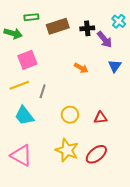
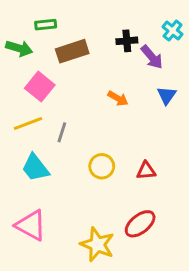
brown rectangle: (58, 26) -> (72, 51), moved
pink square: (27, 60) -> (40, 87), turned -30
yellow star: (67, 150) -> (97, 244), moved

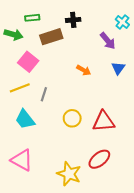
black cross: (127, 41) -> (73, 20), moved
red triangle: (146, 171) -> (104, 121), size x1.6

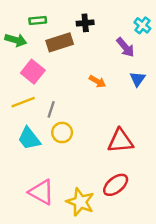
yellow circle: (72, 118) -> (62, 133), moved
pink triangle: (22, 160) -> (41, 192), moved

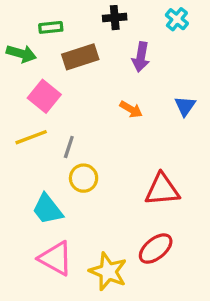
black cross: (85, 23) -> (115, 18), moved
cyan cross: (142, 25) -> (177, 19), moved
purple arrow: (125, 47) -> (141, 57), moved, turned 50
cyan trapezoid: (29, 139) -> (48, 209), moved

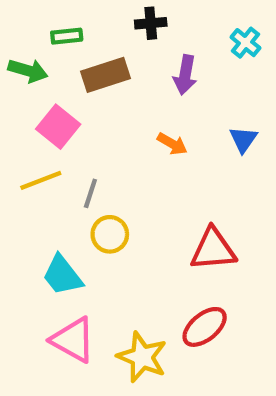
cyan cross: (177, 19) -> (245, 43), moved

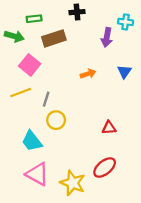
cyan cross: (245, 43) -> (126, 22), turned -32
purple arrow: (185, 75) -> (107, 37), moved
orange arrow: (172, 144) -> (88, 74), turned -48
red triangle: (213, 249) -> (109, 128), size x0.6

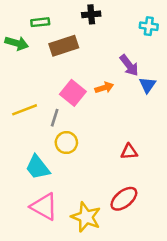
purple arrow: (107, 37) -> (129, 65), moved, turned -48
pink square: (30, 65) -> (73, 93), moved

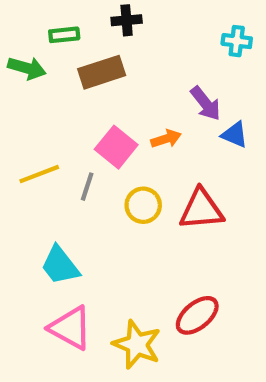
black cross: (91, 14) -> (127, 20), moved
blue triangle: (147, 85) -> (235, 135), turned -42
yellow circle: (66, 143) -> (143, 205), moved
red triangle: (129, 152) -> (201, 209), moved, size x1.6

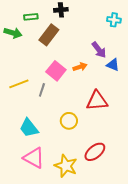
brown rectangle: (102, 72) -> (49, 35), turned -35
yellow circle: (143, 205) -> (69, 121), moved

